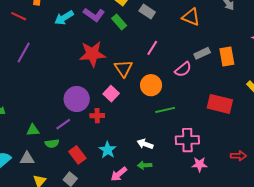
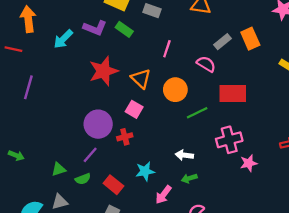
pink semicircle: (183, 69) -> (206, 64), turned -96
red rectangle: (220, 104) -> (233, 94), moved
cyan star: (108, 150) -> (145, 171), turned -30

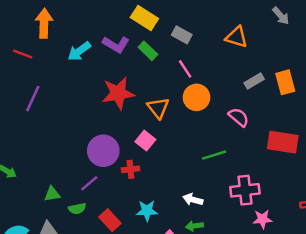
pink line: (167, 49) -> (185, 69), moved, turned -60
pink semicircle: (206, 64) -> (239, 117), moved
orange circle: (175, 90) -> (197, 97), moved
red rectangle: (233, 94) -> (283, 142), moved

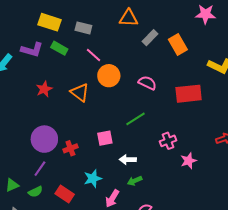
gray rectangle: (254, 81) -> (150, 38), moved
red star: (118, 93) -> (44, 89), size x0.6
pink square: (145, 141) -> (105, 138), moved, turned -35
pink cross: (245, 190) -> (168, 141), size x0.7

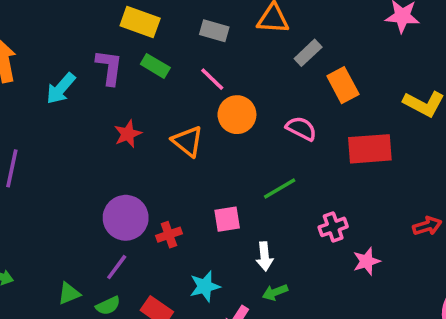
gray rectangle: (83, 28) -> (214, 31), moved
orange rectangle: (178, 44) -> (343, 85), moved
purple L-shape: (32, 50) -> (109, 67), turned -100
white arrow: (128, 160) -> (265, 256), turned -98

